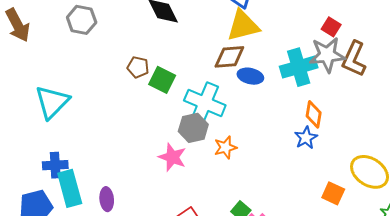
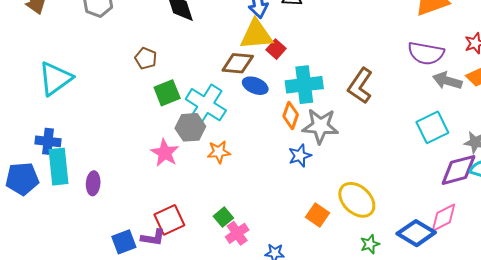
red square: (331, 27) -> (276, 49), moved
gray star: (327, 55) -> (320, 126), moved
green square: (162, 80) -> (167, 93), moved, turned 32
orange diamond: (314, 114) -> (291, 115), moved

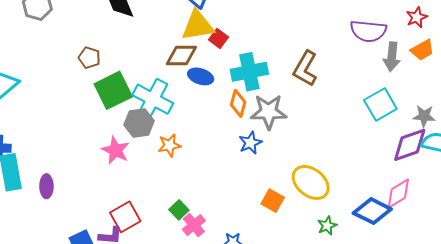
gray arrow: (447, 81) -> (392, 57), turned -96
green square: (167, 93) -> (113, 90), size x1.4

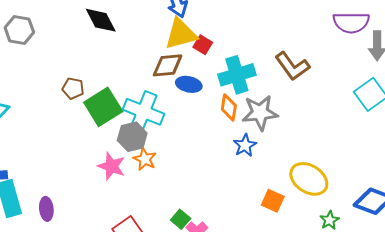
brown pentagon: (89, 58) -> (73, 88), moved
brown L-shape: (305, 69) -> (292, 66), turned -60
orange star: (169, 145) -> (145, 159), moved, turned -30

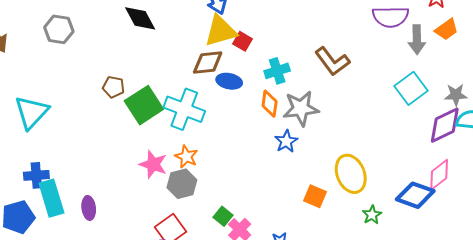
cyan cross: (237, 75) -> (277, 71), size x0.7
gray hexagon: (132, 137) -> (182, 184), moved
yellow ellipse: (309, 179) -> (351, 174), turned 36

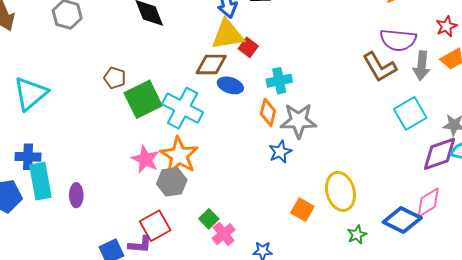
brown L-shape: (332, 61) -> (380, 67), moved
orange star: (186, 157) -> (179, 155), size x1.6

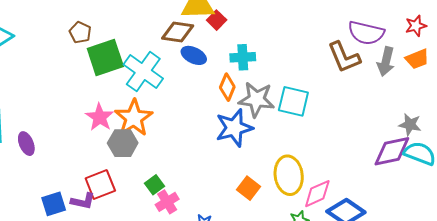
cyan square: (410, 113) -> (293, 101), moved, turned 36
blue star: (280, 152) -> (234, 128), size x1.6
purple ellipse: (76, 195) -> (26, 144), turned -30
pink diamond: (428, 203) -> (317, 194), moved

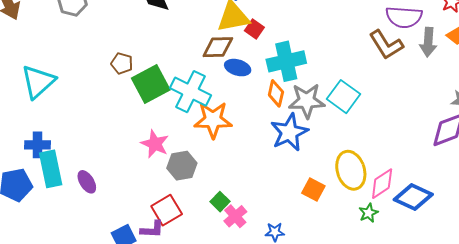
cyan cross: (243, 57) -> (286, 61), size x1.5
cyan square: (293, 101) -> (343, 97), turned 32
orange star: (134, 118) -> (213, 120), moved, turned -30

